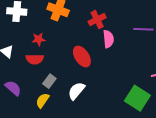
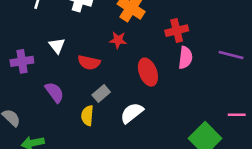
red star: (39, 39) -> (118, 40), moved
yellow semicircle: (42, 100) -> (87, 116), turned -42

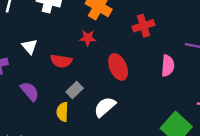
pink semicircle: (185, 58) -> (168, 66), moved

